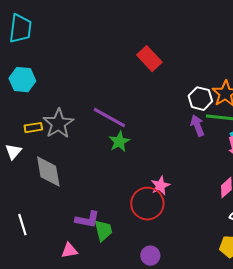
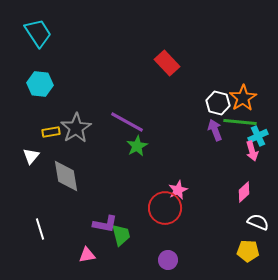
cyan trapezoid: (20, 29) -> (38, 33), turned -40

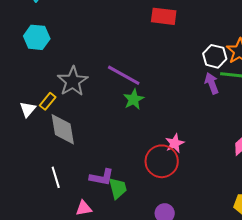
red rectangle: (167, 63) -> (164, 16), turned -40
yellow rectangle: (51, 132) -> (48, 101), moved, turned -42
white line: (40, 229) -> (56, 177), moved

